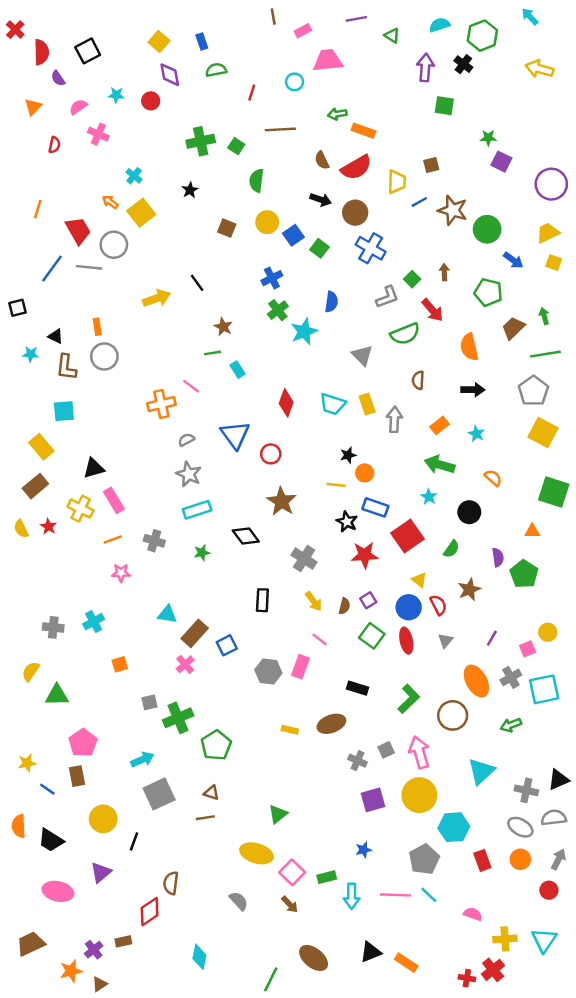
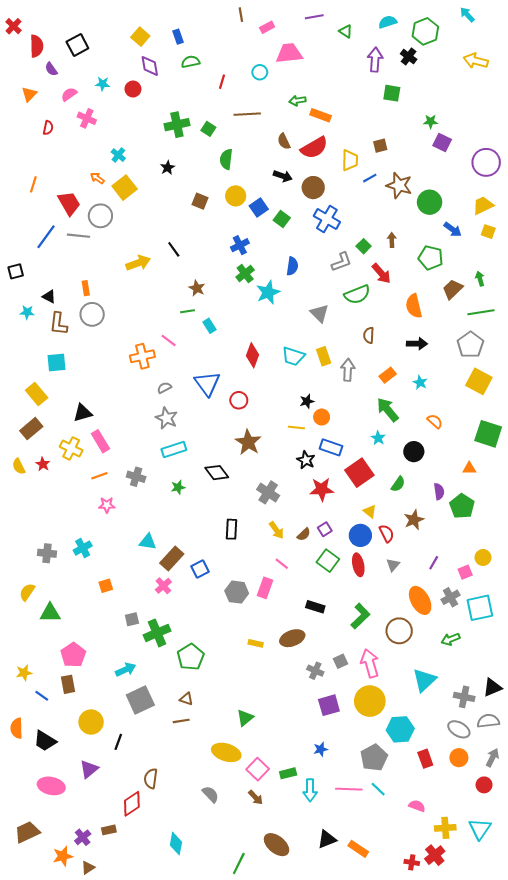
green arrow: (440, 465) -> (388, 410), turned 35
brown semicircle: (344, 606) -> (304, 534), turned 32

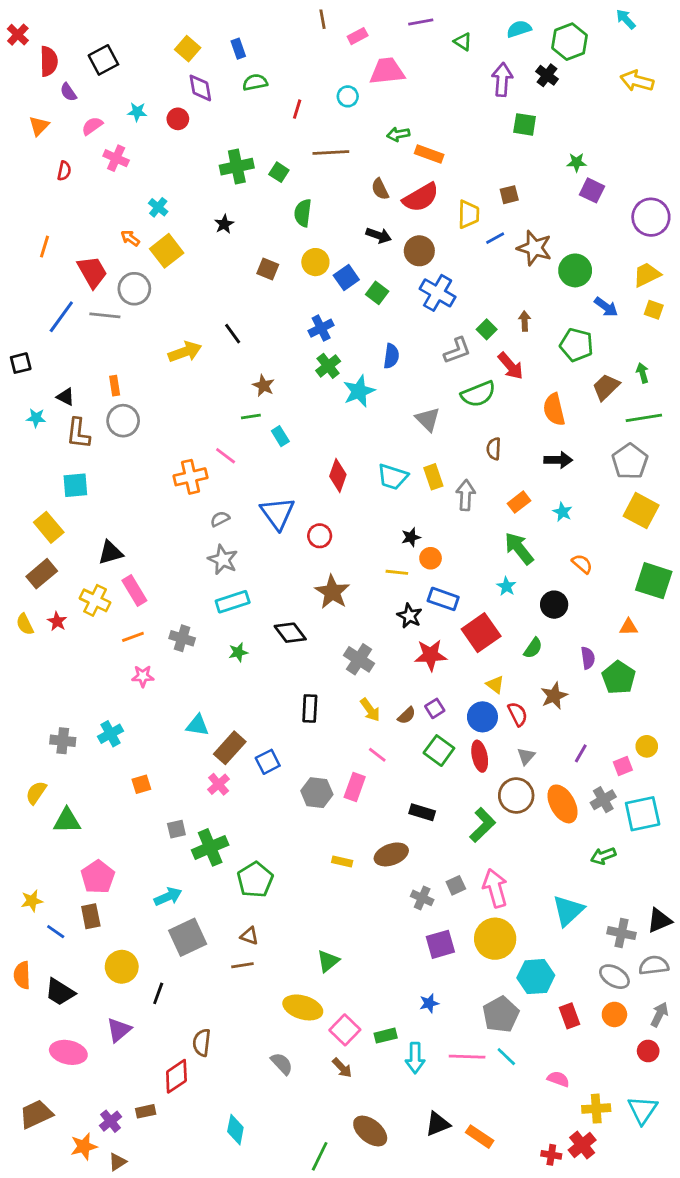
brown circle: (399, 631) -> (516, 795), moved

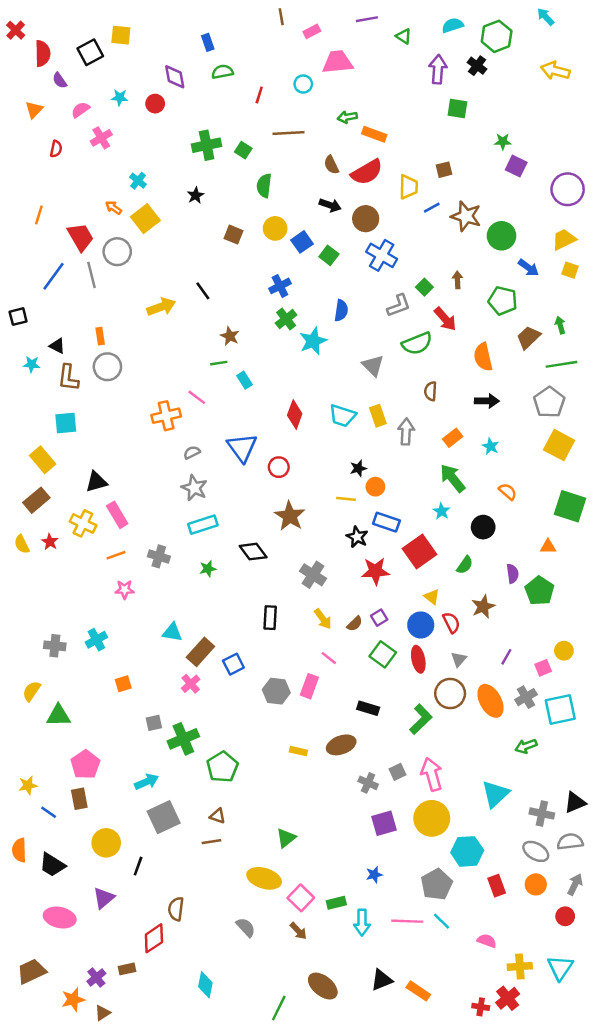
yellow square: (188, 49) -> (121, 35), moved, turned -35
pink cross: (116, 158) -> (101, 138), turned 35
gray line: (105, 315) -> (91, 275), turned 70

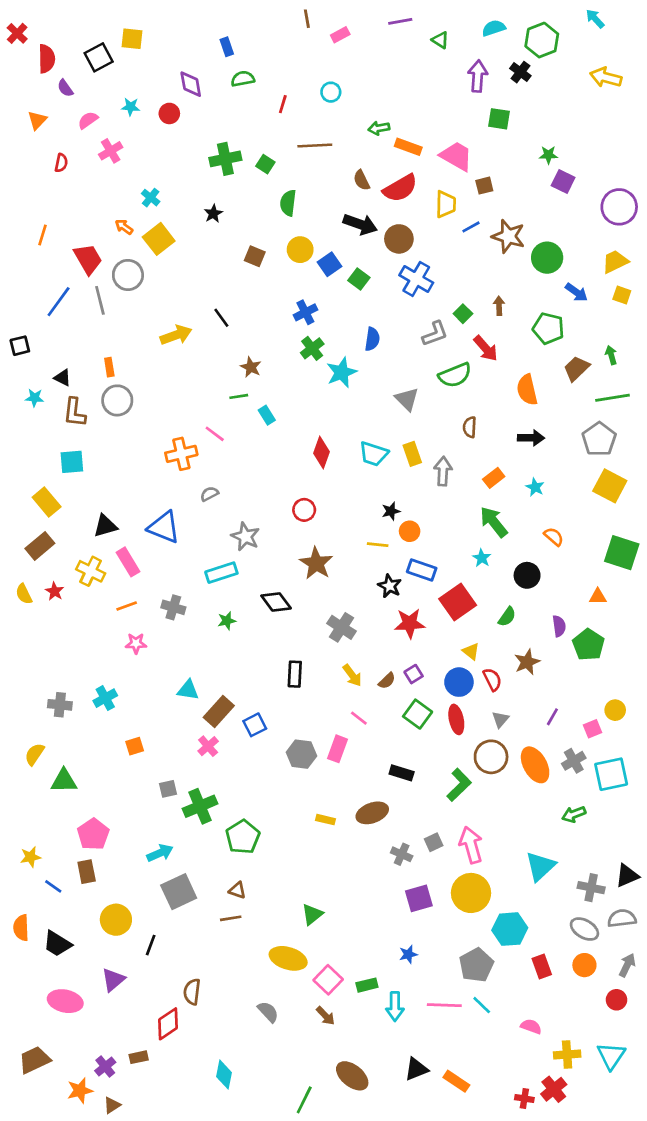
pink trapezoid: (338, 62) -> (456, 156), moved, turned 36
black arrow: (330, 205) -> (360, 224), size x1.4
blue triangle: (242, 448) -> (164, 527), moved, turned -32
gray star: (194, 488) -> (245, 537), moved

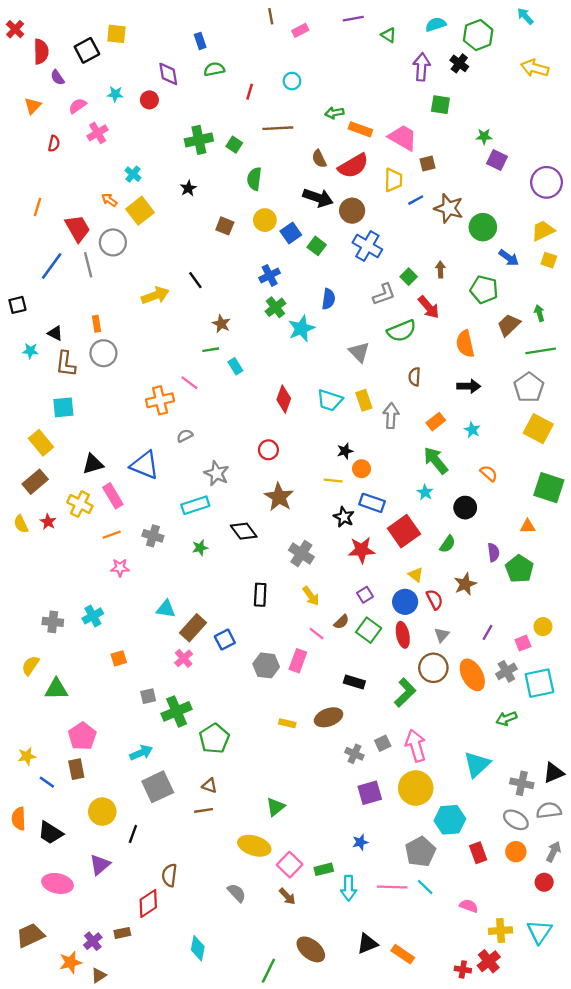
brown semicircle: (387, 681) -> (341, 622), moved

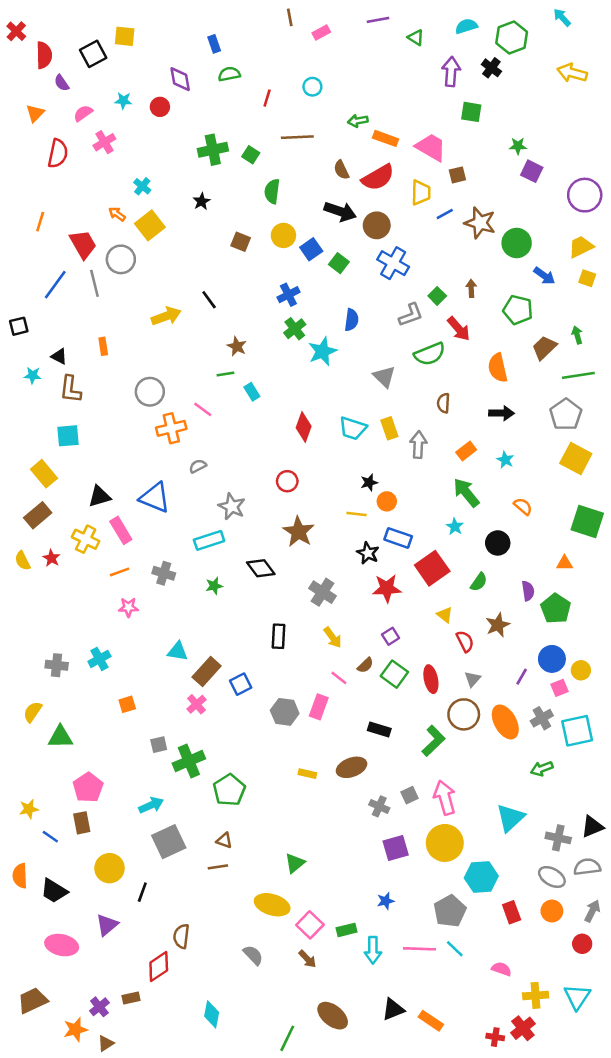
red semicircle: (54, 143) -> (58, 154), size x1.6
gray circle: (103, 353) -> (150, 392), moved
blue circle: (405, 602) -> (552, 659), moved

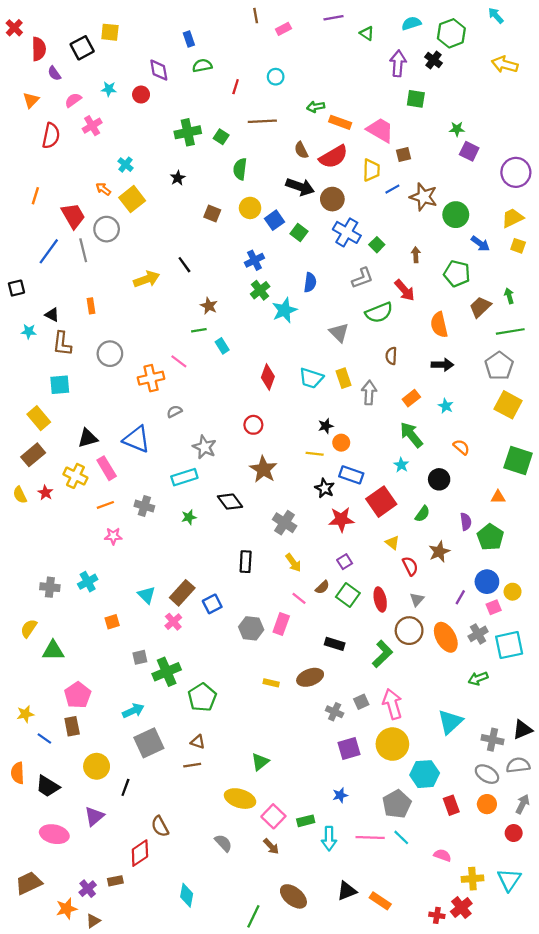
green square: (437, 296) -> (377, 245), moved
gray circle: (150, 392) -> (110, 354), moved
cyan triangle: (178, 651) -> (147, 595), moved, turned 36
brown semicircle: (181, 936) -> (160, 826), turned -35

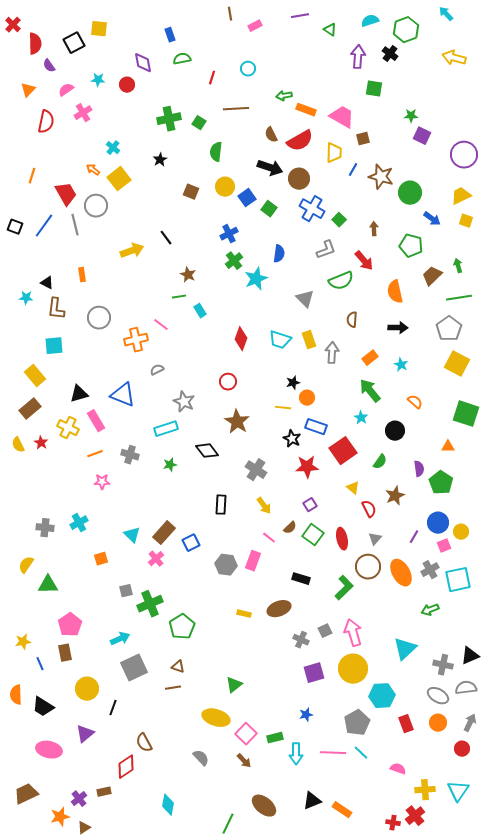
blue line: (392, 189) -> (353, 170), turned -32
black square: (16, 288) -> (15, 227), moved, turned 35
blue line: (44, 738) -> (40, 664), turned 32

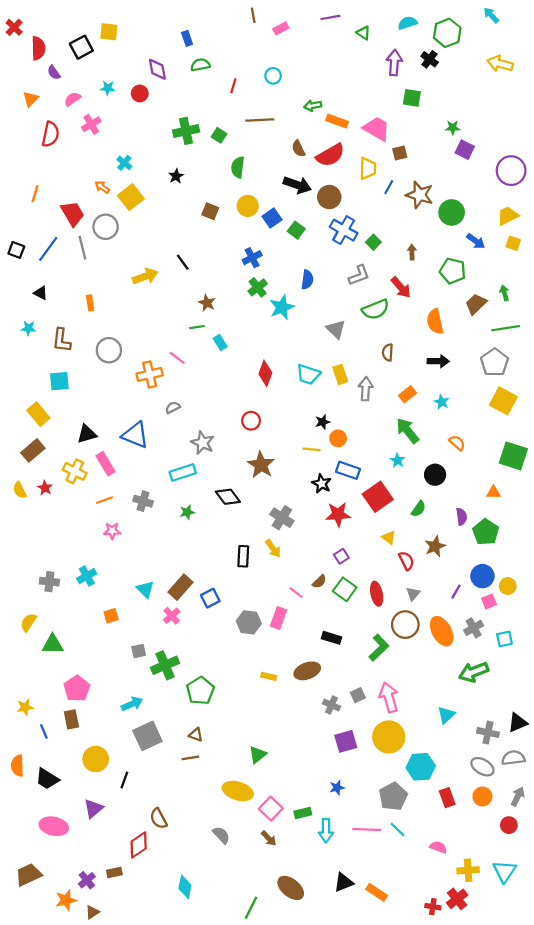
black triangle: (47, 283) -> (41, 293), moved
yellow arrow: (264, 506) -> (273, 549), moved
cyan square: (458, 580) -> (504, 639), size x0.6
green arrow: (430, 610) -> (474, 672), size x1.5
cyan triangle: (405, 649) -> (446, 715), size x0.7

